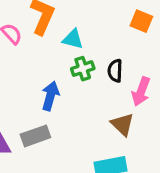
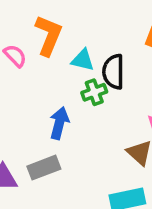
black semicircle: (115, 71) -> (113, 72), moved, size x1.4

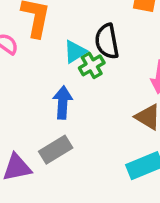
cyan triangle: (83, 60) -> (75, 52), moved, turned -35

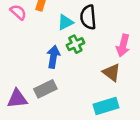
green cross: (92, 65) -> (75, 44), moved

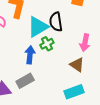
cyan triangle: (65, 22) -> (38, 27), size x1.6

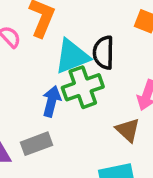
green cross: (47, 44) -> (83, 87), size x1.6

